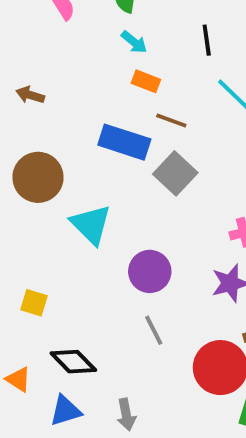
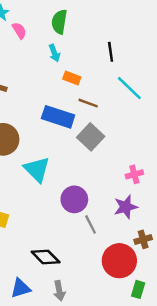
cyan arrow: (134, 42) -> (54, 53), moved, turned 30
gray line: (154, 330) -> (91, 224), moved
black diamond: (73, 362) -> (46, 257), moved

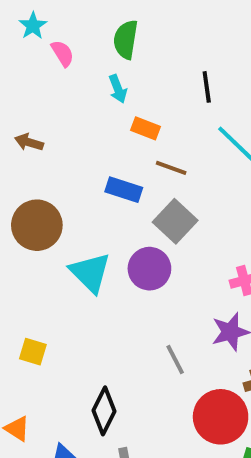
blue rectangle: (58, 117) -> (124, 190), size x0.7
purple circle: (74, 199) -> (149, 269), moved
black diamond: (46, 257) -> (104, 411), turned 72

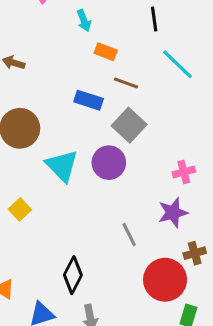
yellow square: (33, 352) -> (20, 209), moved, turned 30

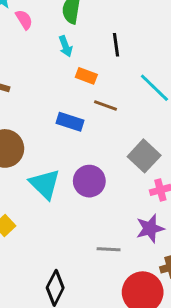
black line: (154, 19) -> (116, 45), moved
gray square: (129, 125) -> (144, 156), moved
gray line: (129, 234) -> (109, 249), turned -60

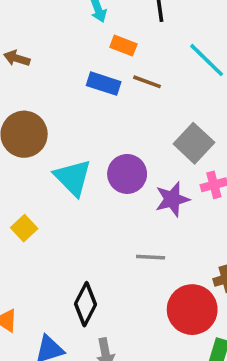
blue rectangle: (70, 122) -> (104, 84), moved
purple star: (150, 228) -> (172, 199), moved

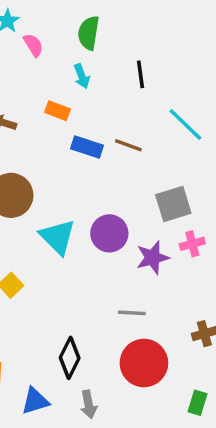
orange rectangle: (123, 46) -> (58, 111), moved
gray square: (194, 143) -> (173, 204), turned 30
red circle: (192, 310) -> (144, 363), moved

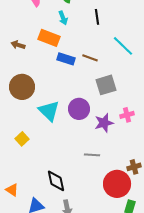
orange rectangle: (58, 111) -> (49, 38), size x1.5
gray square: (173, 204) -> (106, 85), moved
black diamond: (70, 358) -> (56, 181), turned -40
red circle: (144, 363) -> (117, 184), moved

